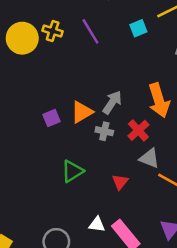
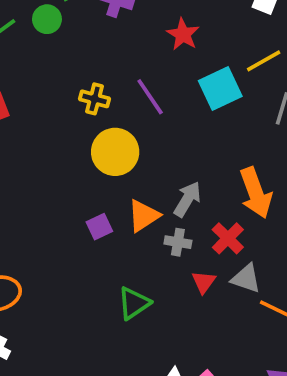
cyan square: (138, 28) -> (220, 89), size x1.6
yellow circle: (22, 38) -> (115, 152), moved
red triangle: (120, 182) -> (204, 282), moved

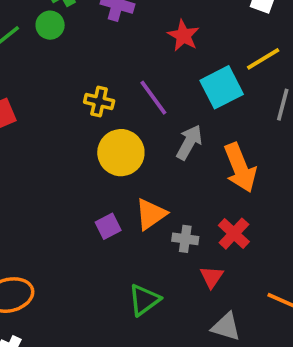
orange arrow: (256, 193) -> (240, 168), moved
gray arrow: (187, 199) -> (189, 142), moved
gray triangle: (246, 278) -> (226, 327), moved

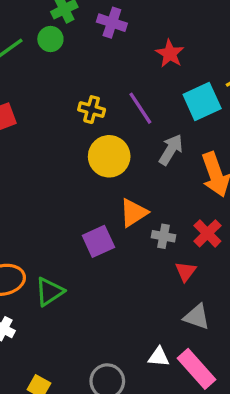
purple square: (108, 226) -> (98, 241), moved, size x1.4
green triangle: (144, 300) -> (49, 292), moved

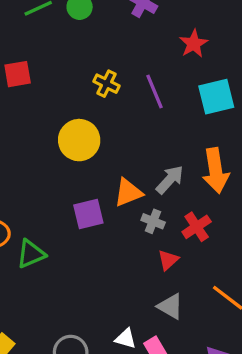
gray arrow: (171, 150) -> (170, 180), moved
yellow circle: (109, 156) -> (79, 140), moved

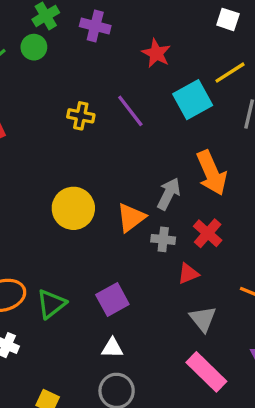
yellow circle: (79, 140) -> (73, 208), moved
purple square: (88, 214) -> (112, 300), moved
red triangle: (168, 260) -> (188, 274), turned 35
gray triangle: (170, 306) -> (203, 319), turned 36
white triangle: (126, 339) -> (112, 348), moved

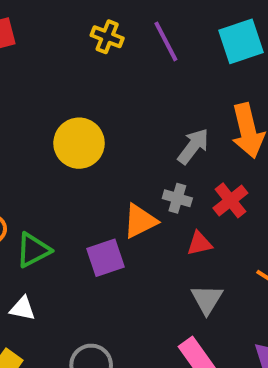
orange triangle: (131, 218) -> (140, 221), moved
white triangle: (112, 348) -> (23, 308), moved

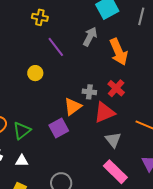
purple line: (166, 41) -> (56, 47), moved
yellow circle: (79, 143) -> (35, 73), size x0.6
gray arrow: (193, 146) -> (90, 37), moved
red triangle: (199, 243) -> (104, 112), size x1.6

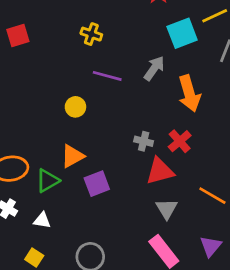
purple line: (56, 47) -> (107, 76), turned -45
orange triangle: (73, 107) -> (72, 156), moved

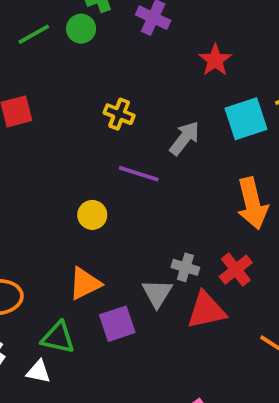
gray arrow: (154, 68) -> (185, 138), moved
green triangle: (48, 181) -> (58, 338), moved, turned 40
gray triangle: (167, 209) -> (157, 293), moved

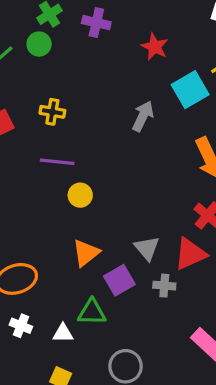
yellow cross: (119, 114) -> (52, 112), moved
purple line: (139, 174) -> (57, 162), moved
gray cross: (185, 267) -> (164, 286), moved
green triangle: (58, 338) -> (92, 312), moved

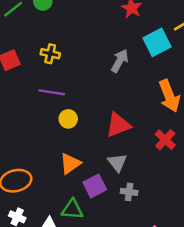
red triangle: (190, 254) -> (118, 125), moved

